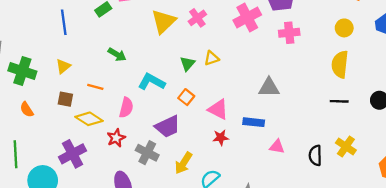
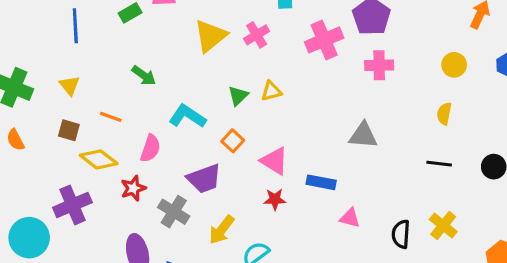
yellow semicircle: (340, 64) -> (444, 114), size x0.6
yellow triangle: (63, 66) -> (70, 85), turned -35
gray triangle: (269, 87) -> (363, 135), moved

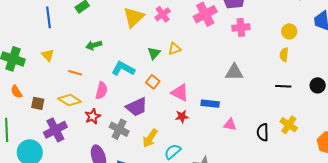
yellow circle: (454, 65) -> (289, 31), moved
green arrow: (144, 76) -> (94, 45), turned 133
brown square: (69, 130) -> (38, 103), moved

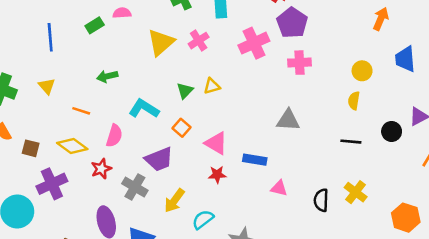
black circle: (318, 85) -> (392, 131), moved

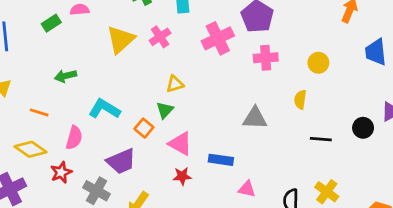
yellow circle: (362, 71) -> (318, 63), moved
green triangle: (185, 91) -> (165, 110), moved
yellow semicircle: (354, 101) -> (300, 100), moved

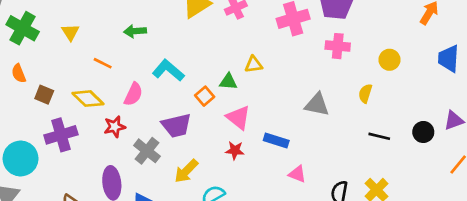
yellow triangle: (175, 84) -> (254, 64), moved
green triangle: (165, 110) -> (228, 82), turned 42

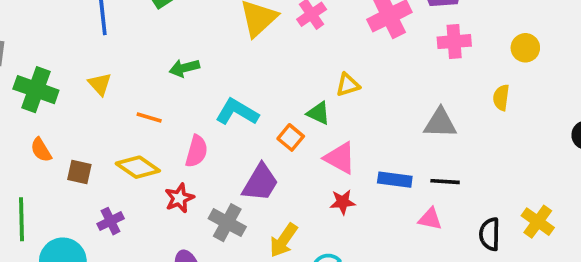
green triangle: (228, 82) -> (319, 113), turned 30
purple trapezoid: (176, 126) -> (260, 183), turned -36
purple cross: (61, 135) -> (111, 221), size x0.6
black line: (379, 136) -> (445, 182), moved

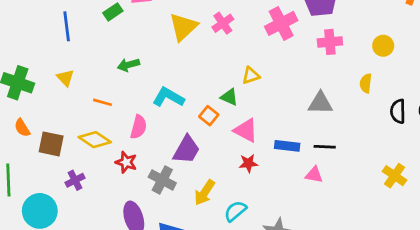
brown square: (79, 172) -> (51, 144), size x1.4
red star: (179, 198) -> (126, 162), turned -30
black semicircle: (490, 234) -> (398, 111), moved

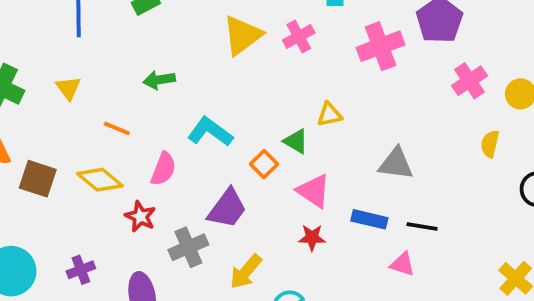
pink cross: (330, 42) -> (469, 81), moved, turned -35
gray triangle: (320, 103) -> (396, 164), moved
purple cross: (75, 180) -> (81, 270), moved
gray cross: (162, 180) -> (188, 247), turned 32

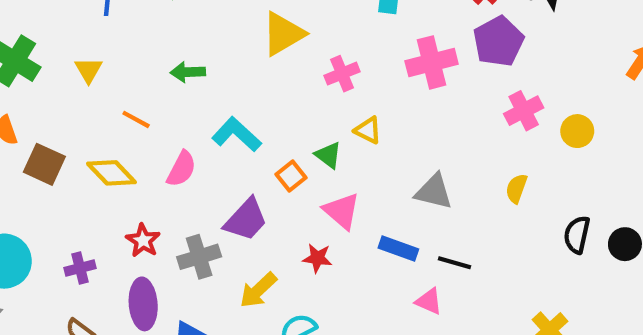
pink cross: (299, 36) -> (342, 74), moved
yellow triangle: (329, 115) -> (368, 130), turned 32
yellow semicircle: (490, 144) -> (516, 188), moved
red star: (140, 217) -> (143, 240), moved
red star: (312, 238) -> (317, 258), moved

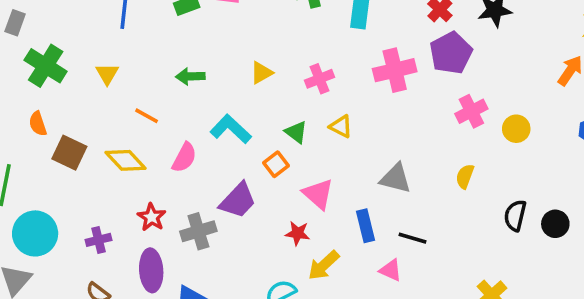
yellow triangle: (283, 34) -> (261, 73), moved, size x0.6
green triangle: (328, 155) -> (296, 132), moved
blue rectangle: (398, 249) -> (365, 226), turned 56
yellow arrow: (258, 290) -> (324, 265), moved

